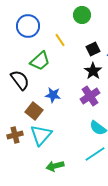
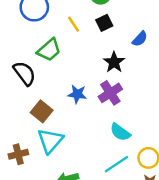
black square: (93, 49) -> (104, 23), moved
blue star: (53, 95) -> (77, 94), moved
brown cross: (15, 135) -> (18, 154), moved

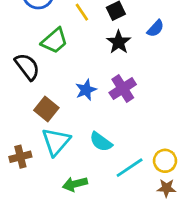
black star: (114, 62) -> (119, 42), moved
blue star: (77, 94) -> (86, 90), turned -30
cyan semicircle: (120, 132) -> (101, 142), moved

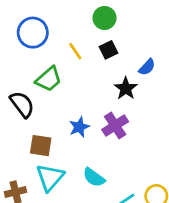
black star: (119, 42) -> (126, 88), moved
brown square: (46, 109) -> (41, 146), turned -30

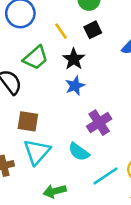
black star: (126, 88) -> (74, 59), moved
purple cross: (115, 126) -> (99, 123), moved
blue star: (79, 127) -> (75, 86), moved

